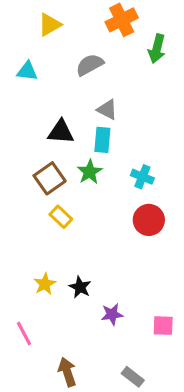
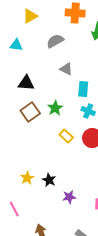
orange cross: (122, 20) -> (75, 13), turned 30
black triangle: (61, 132) -> (26, 83), moved
cyan rectangle: (102, 140) -> (83, 89), moved
yellow rectangle: (61, 217) -> (66, 136), moved

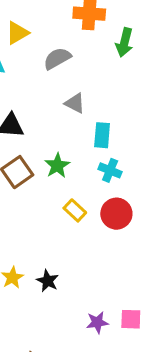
yellow triangle: (30, 16) -> (17, 33), moved
purple star: (69, 197) -> (97, 322), moved

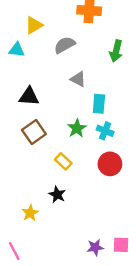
green arrow: (124, 42) -> (116, 51), moved
green star: (57, 166) -> (77, 128), moved
yellow rectangle: (75, 210) -> (63, 161), moved
black star: (48, 281) -> (57, 195), moved

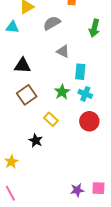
black star: (57, 195) -> (36, 141), moved
yellow star: (30, 213) -> (11, 162), moved

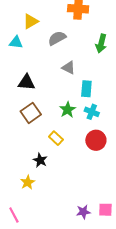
yellow star: (11, 162) -> (28, 182), moved

